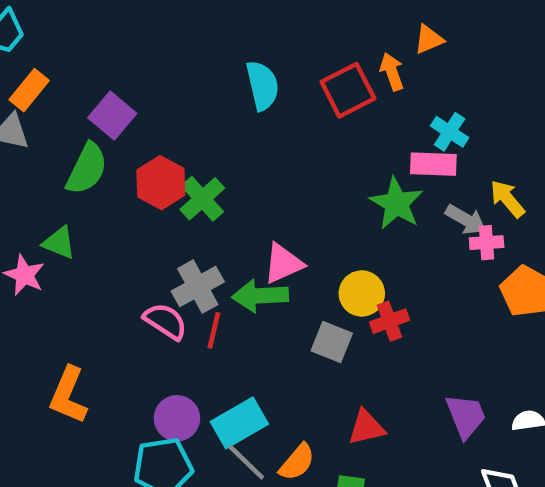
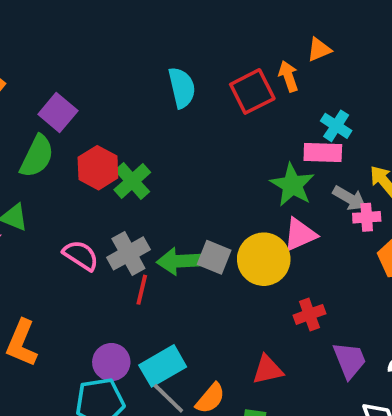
pink triangle: (283, 263) -> (300, 234), moved
yellow circle: (362, 293) -> (264, 259), size x1.4
pink semicircle: (165, 321) -> (81, 255), moved
red cross: (390, 321) -> (309, 314), moved
gray square: (332, 342) -> (214, 257), moved

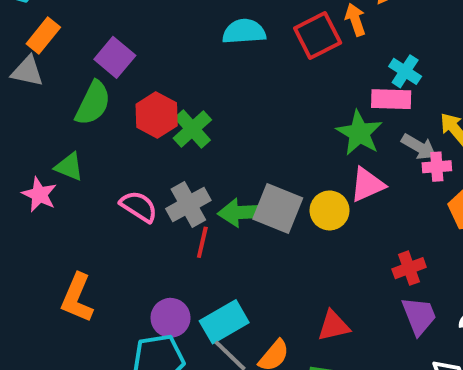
cyan semicircle: (182, 88) -> (244, 32), turned -81
gray square: (214, 257) -> (278, 208), size x1.4
yellow circle: (264, 259) -> (330, 210), size x0.7
red cross: (309, 314) -> (409, 268), moved

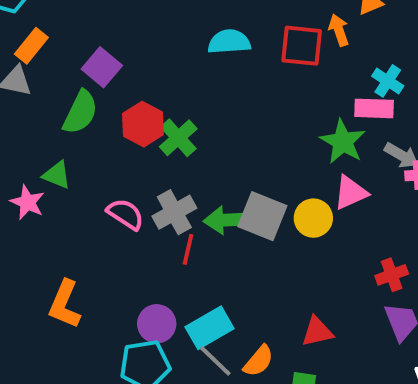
red square: (318, 36) -> (302, 46), turned 33

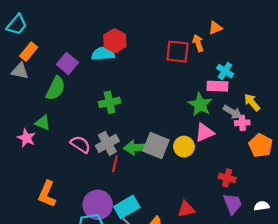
cyan semicircle: (229, 42) -> (103, 54), moved
red hexagon: (143, 124) -> (115, 41), moved
green cross: (178, 138) -> (110, 102), turned 30
red cross: (392, 275) -> (227, 178), turned 35
purple circle: (157, 324) -> (98, 205), size x1.4

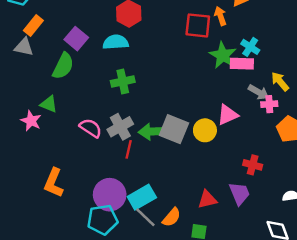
cyan semicircle: (103, 54) -> (116, 42), moved
green star: (200, 104) -> (223, 55), moved
purple trapezoid: (233, 204) -> (239, 193), moved

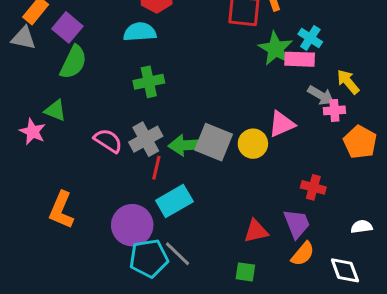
purple square: (76, 39) -> (67, 27), moved
cyan rectangle: (142, 197) -> (174, 201), moved
orange semicircle: (172, 217) -> (303, 254), moved
cyan pentagon: (102, 220) -> (149, 258), moved

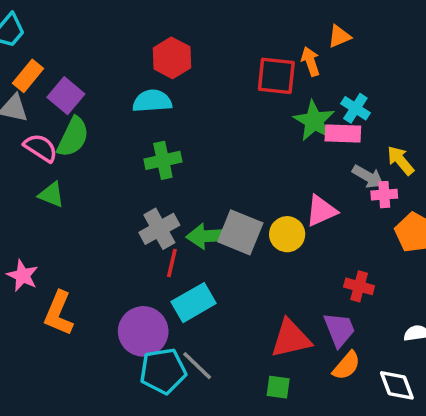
pink star: (33, 132) -> (23, 276), moved
pink semicircle: (108, 141) -> (41, 148), moved
red triangle: (256, 231) -> (291, 339), size x1.4

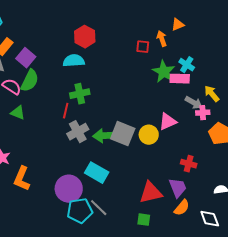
red square: (276, 76) -> (143, 47), size x0.6
red line: (172, 263) -> (66, 111), moved
cyan rectangle: (194, 303) -> (97, 173), turned 60

